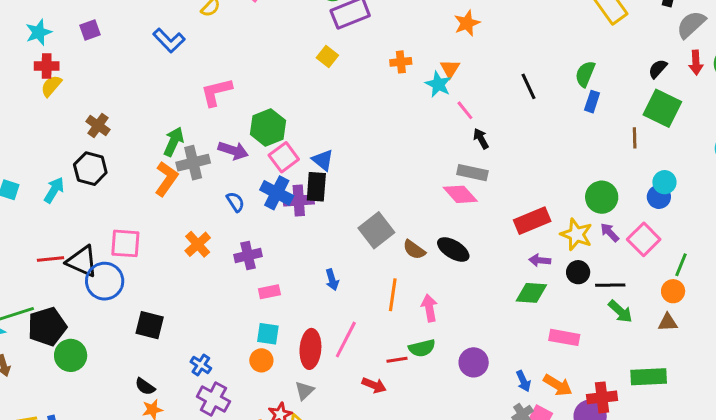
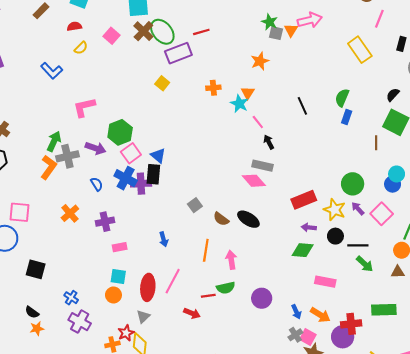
gray square: (376, 230) -> (195, 205), size x0.6

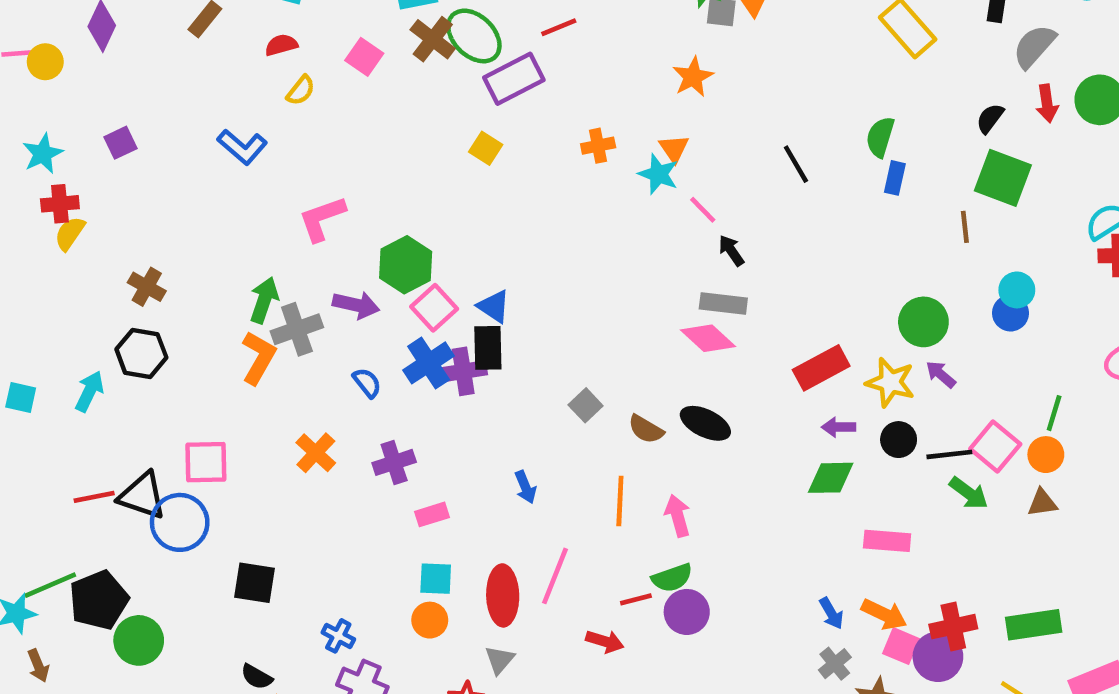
blue cross: (126, 178) -> (429, 363), turned 35
pink square: (382, 214) -> (995, 447), moved
purple circle: (262, 298) -> (687, 612), moved
green rectangle: (384, 310) -> (1034, 625), moved
pink square: (308, 337) -> (901, 646), moved

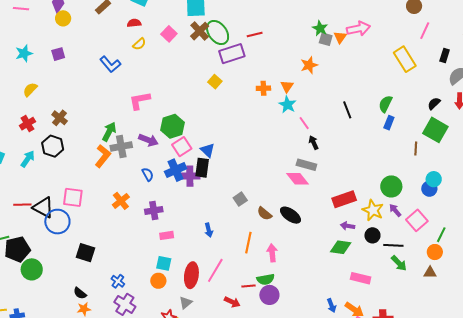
yellow circle: (45, 62) -> (63, 18), moved
orange triangle: (674, 149) -> (287, 86), moved
red cross: (60, 204) -> (27, 124), moved, turned -35
pink square: (995, 447) -> (417, 220), moved

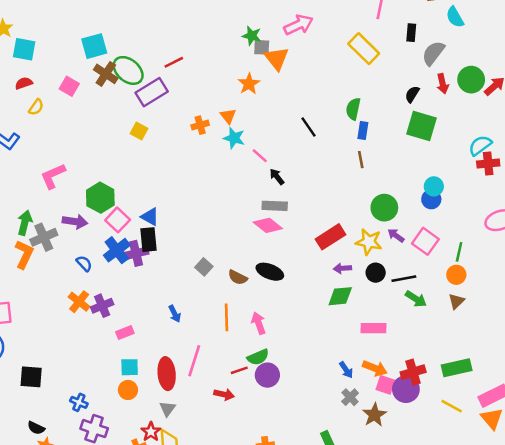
orange triangle: (340, 37) -> (277, 58), moved, size x1.5
brown line: (416, 148) -> (361, 160), moved
orange cross: (121, 201) -> (79, 302), moved
brown triangle: (430, 273) -> (456, 301), turned -32

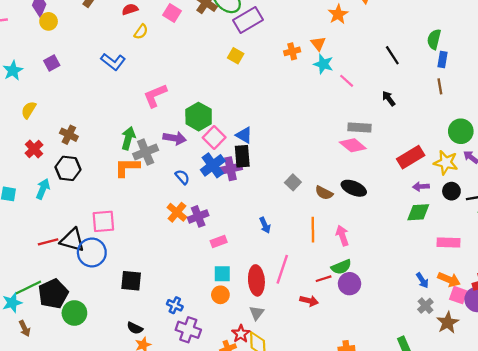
black arrow: (277, 177) -> (389, 98), moved
orange L-shape: (24, 254) -> (127, 167), turned -116

